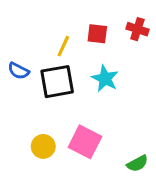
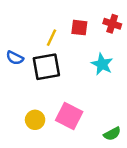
cyan star: (105, 79) -> (102, 64), moved

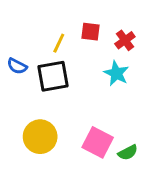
red cross: (112, 24) -> (125, 40), moved, turned 36
pink square: (69, 116) -> (98, 142), moved
yellow circle: (35, 120) -> (40, 137), size x1.5

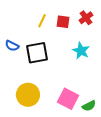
red cross: (125, 40) -> (86, 18), moved
yellow line: (59, 43) -> (42, 21), moved

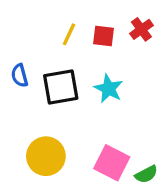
blue semicircle: (12, 46) -> (20, 76), turned 48
cyan star: (81, 51) -> (108, 89), moved

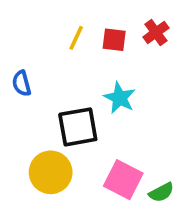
black square: (61, 87) -> (78, 127), moved

